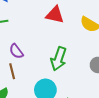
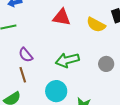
green arrow: (59, 59) -> (67, 60), turned 60

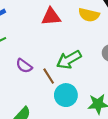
brown line: (23, 75) -> (49, 76), moved

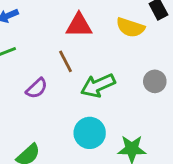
purple semicircle: (24, 66) -> (37, 88), turned -84
brown line: (49, 76) -> (65, 61), moved

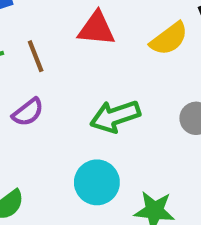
yellow semicircle: (130, 27) -> (169, 39), turned -60
brown line: (65, 61) -> (36, 56), moved

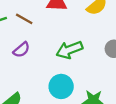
brown line: (36, 56) -> (24, 19), turned -36

